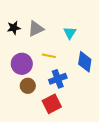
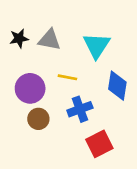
gray triangle: (36, 29) -> (49, 40), turned 36
cyan triangle: (70, 33) -> (97, 45), size x1.5
red square: (52, 104) -> (99, 144), moved

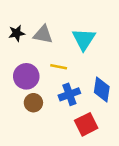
blue diamond: (117, 86) -> (102, 90), moved

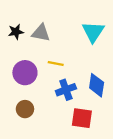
cyan triangle: (84, 39) -> (93, 32), moved
brown circle: (33, 103) -> (25, 109), moved
red square: (86, 124) -> (82, 118), turned 35

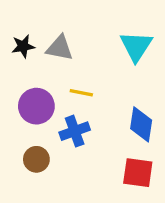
blue cross: (66, 90) -> (75, 131), moved
red square: (82, 118) -> (138, 173), moved

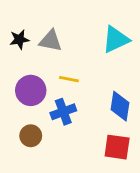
cyan triangle: (136, 46) -> (116, 39), turned 32

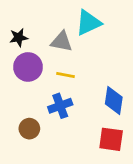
cyan triangle: (116, 39) -> (88, 23), moved
gray triangle: (51, 41) -> (62, 42), moved
purple circle: (31, 90) -> (28, 67), moved

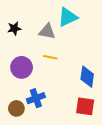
purple circle: (28, 67) -> (22, 67), moved
blue cross: (60, 106) -> (36, 98), moved
brown circle: (29, 129) -> (16, 108), moved

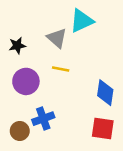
black star: (14, 28) -> (17, 46), moved
gray triangle: (47, 32) -> (57, 38), turned 30

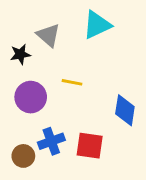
gray triangle: (57, 38) -> (48, 35), moved
red square: (103, 128) -> (90, 146), moved

